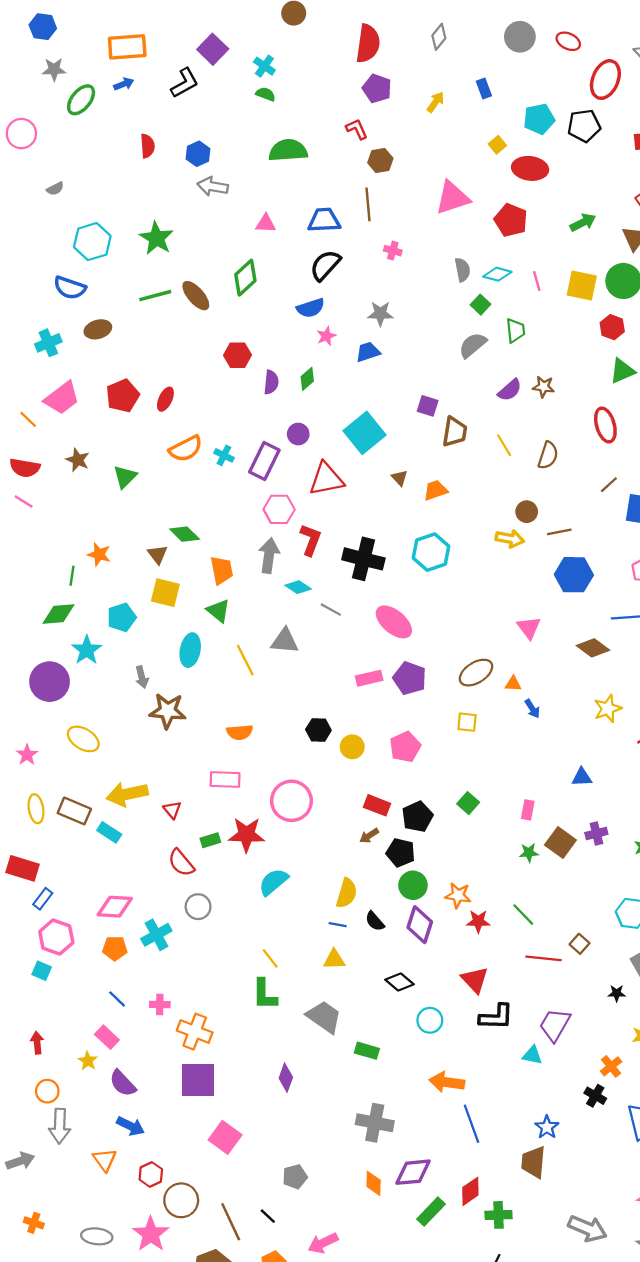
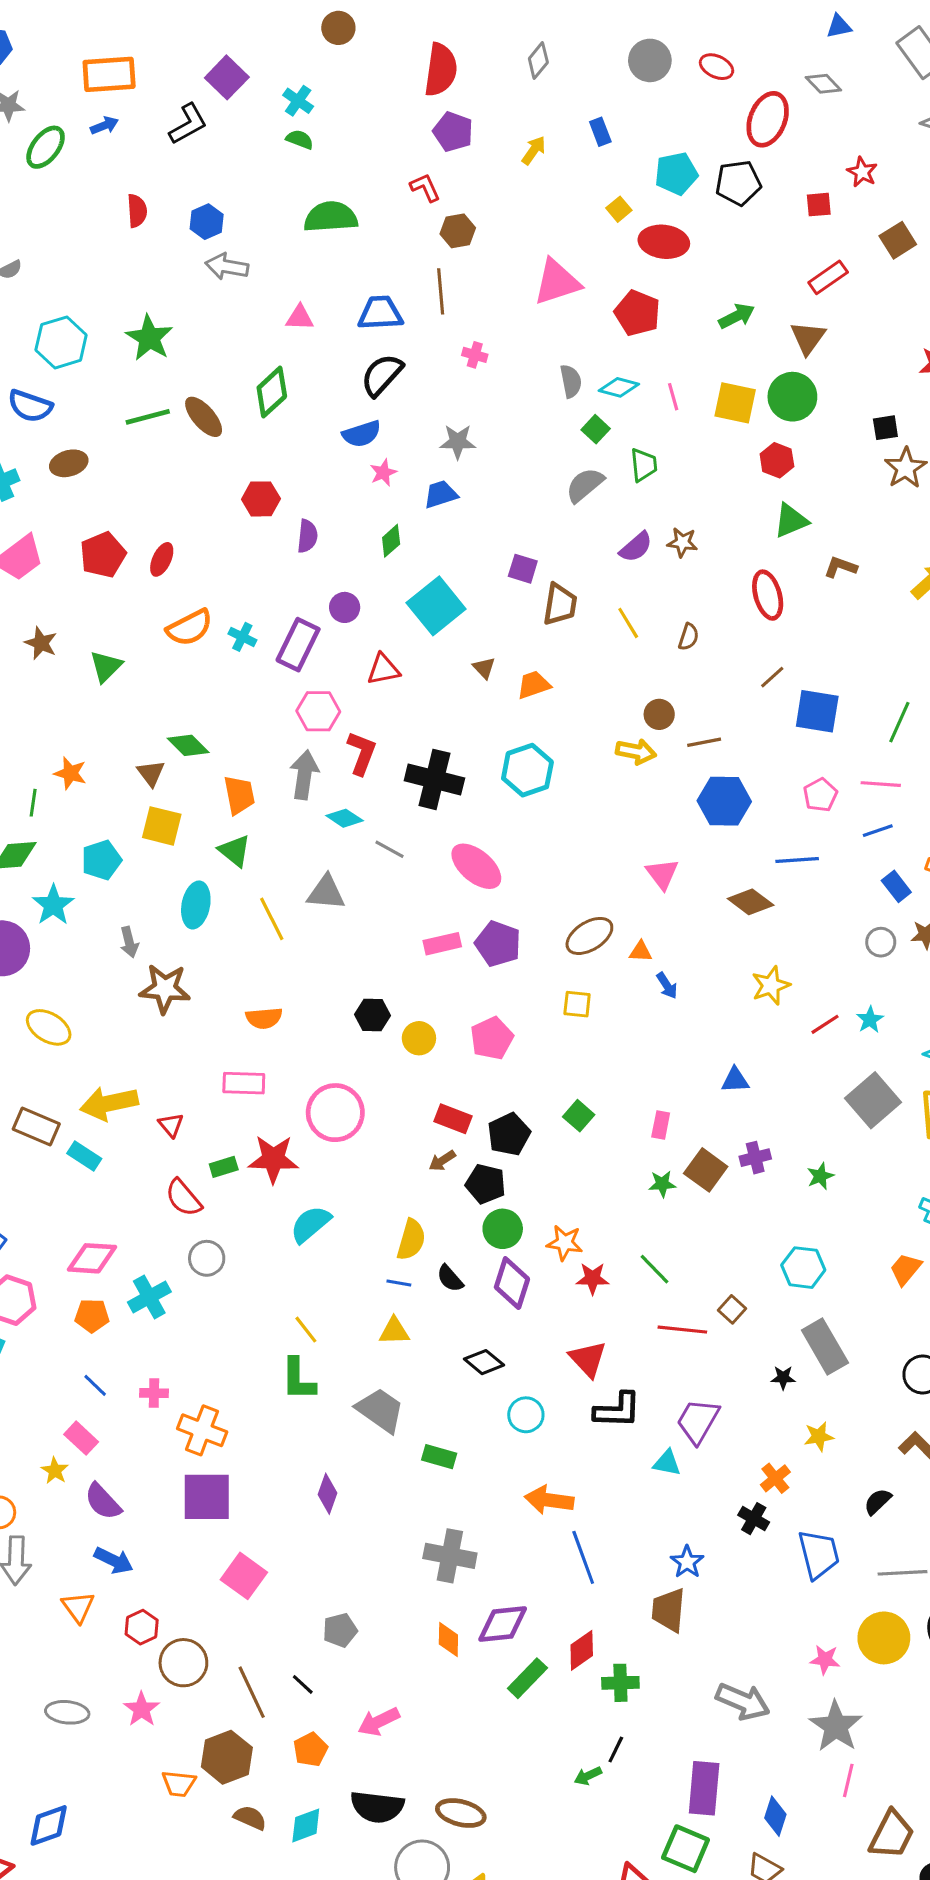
green diamond: (307, 379) -> (391, 541), moved
brown semicircle: (548, 455) -> (689, 637), size x0.7
red triangle: (326, 479) -> (383, 669), size x0.7
pink star: (151, 1234) -> (142, 1709), size x0.7

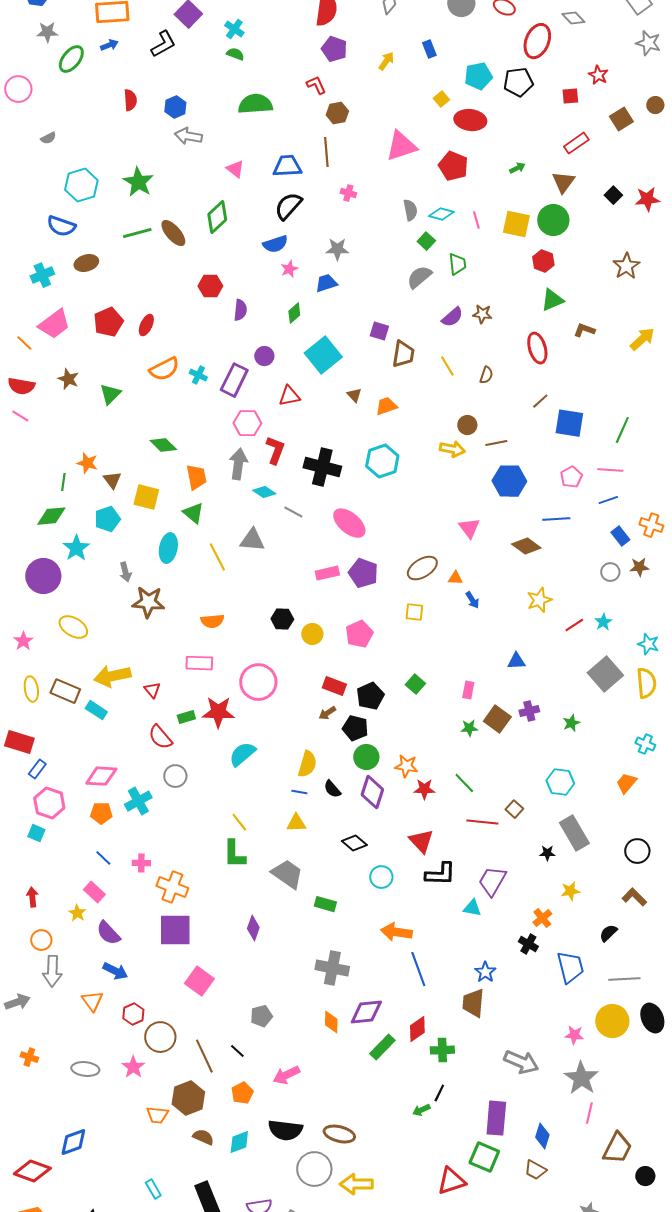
green arrow: (737, 316) -> (517, 168), size x0.7
pink triangle: (300, 318) -> (235, 169), turned 36
black square: (885, 428) -> (613, 195), moved, turned -36
brown triangle: (151, 773) -> (112, 480), moved

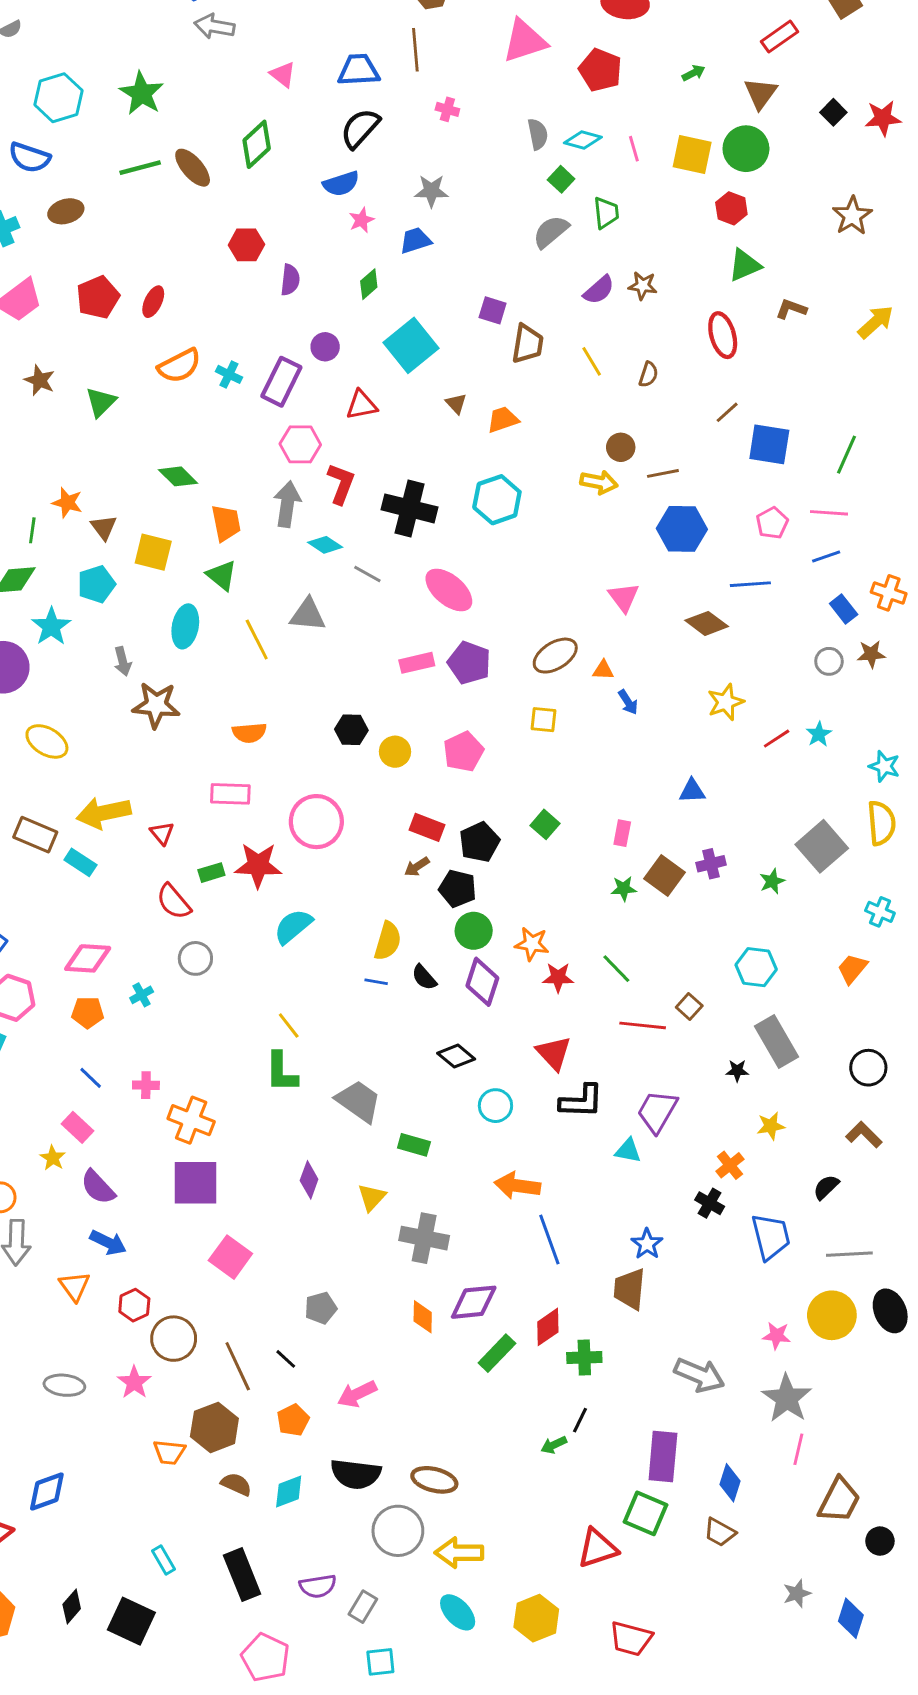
gray square: (605, 674) -> (822, 846), moved
cyan cross: (138, 801) -> (142, 995), size x0.6
yellow triangle: (296, 823) -> (372, 1197), moved, turned -45

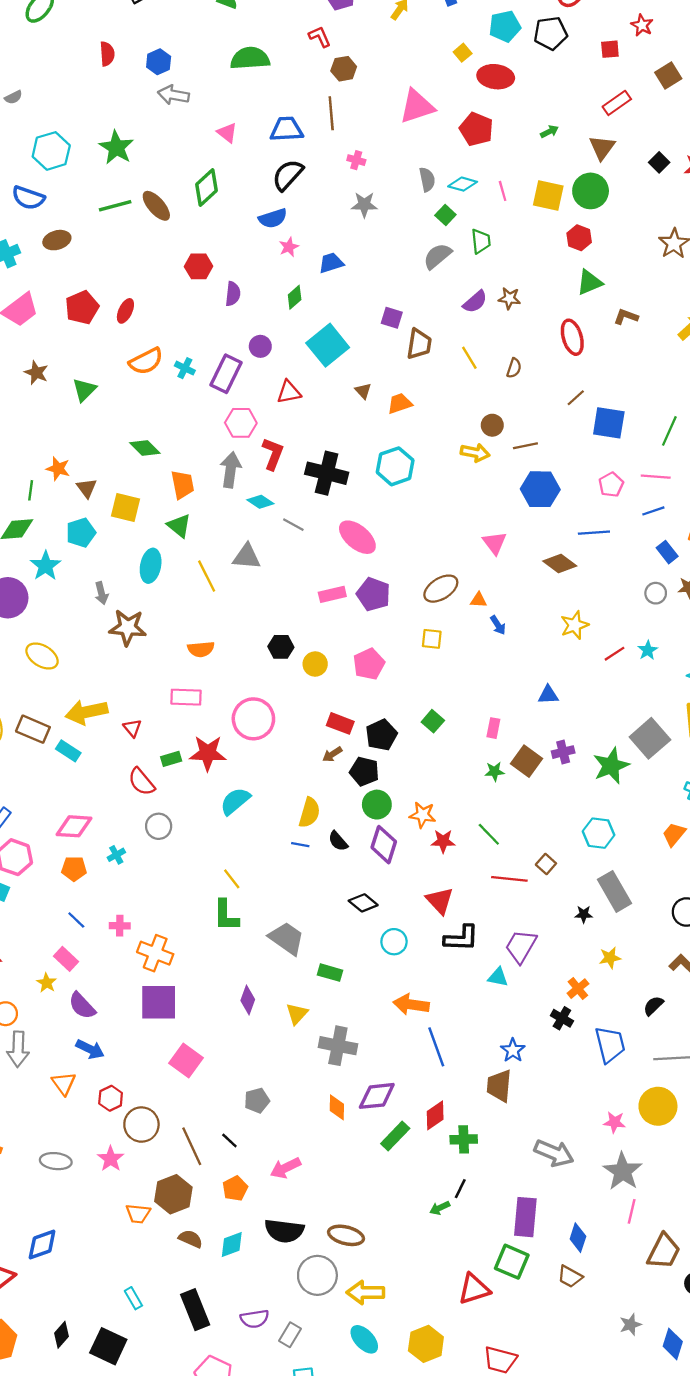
gray star: (431, 191) -> (364, 205), moved
green star: (772, 881) -> (611, 766), size x1.8

